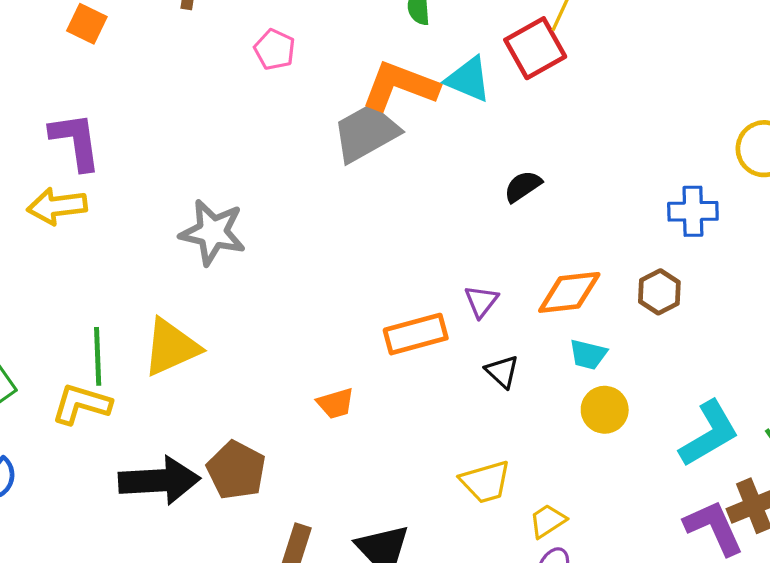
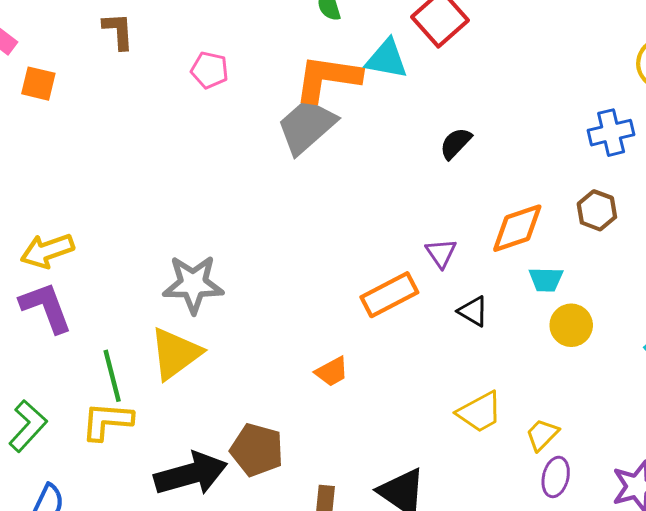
purple L-shape: (76, 141) -> (46, 307), moved
gray star: (213, 232) -> (193, 284), moved

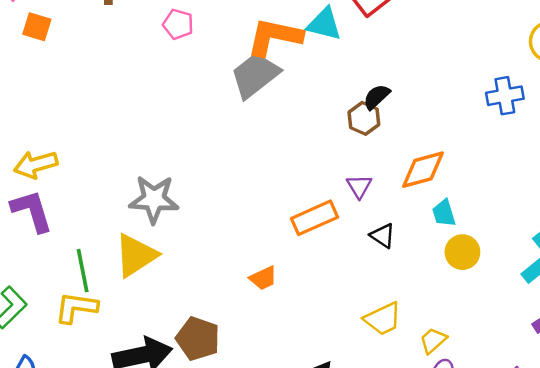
brown hexagon: (597, 210) -> (364, 118), moved
cyan trapezoid: (546, 279) -> (444, 213), turned 68

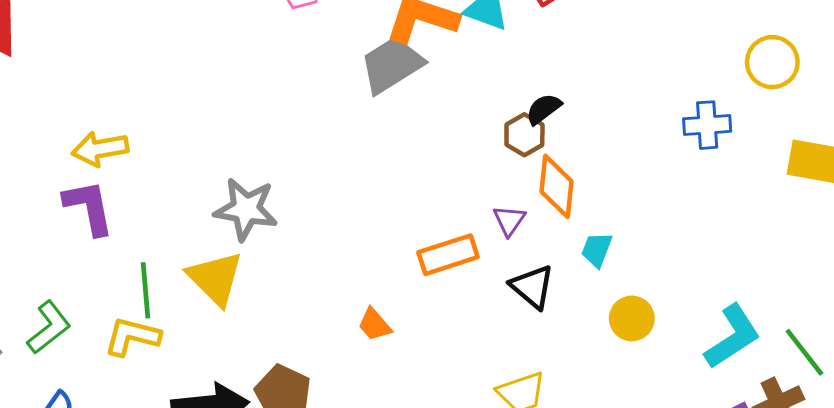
orange diamond: (423, 170) -> (557, 186), moved, turned -75
cyan trapezoid: (444, 213) -> (597, 250), moved, turned 32
black triangle: (383, 236) -> (532, 287), size x1.4
yellow triangle: (136, 255) -> (215, 278), turned -48
orange trapezoid: (263, 278) -> (375, 325), turned 68

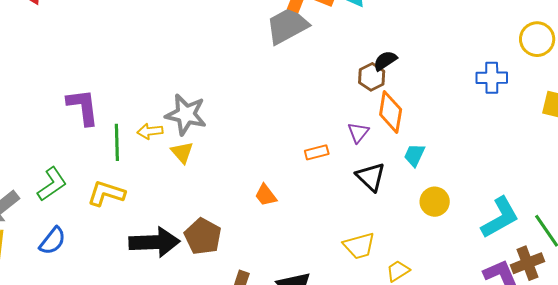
yellow arrow: (100, 149) -> (150, 131), moved, size x0.7
orange rectangle: (448, 255) -> (317, 152), size x0.6
yellow triangle: (215, 278) -> (182, 152), moved, size x0.6
green line: (145, 290) -> (117, 142), moved

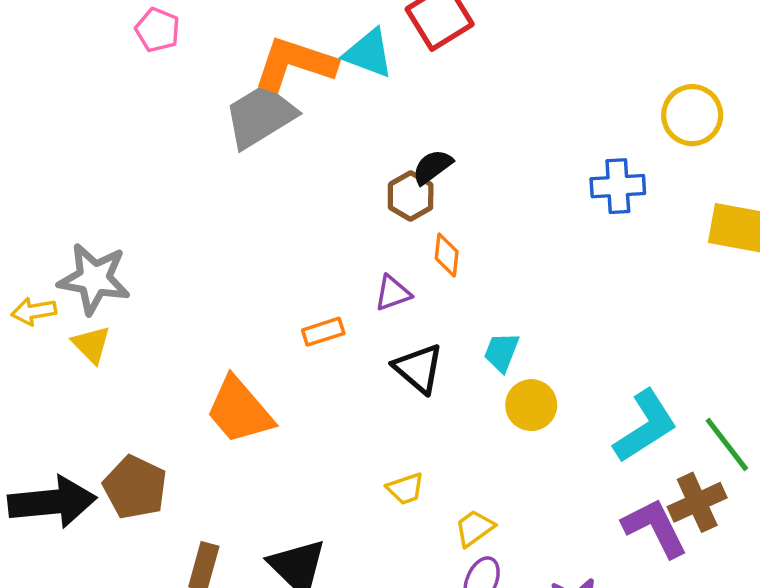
orange diamond: (391, 112) -> (447, 255), size x0.6
purple triangle: (358, 132) -> (393, 293), turned 35
cyan trapezoid: (414, 155) -> (502, 352), moved
orange trapezoid: (266, 195) -> (239, 410), size x1.8
yellow trapezoid: (359, 246) -> (405, 489), size x0.7

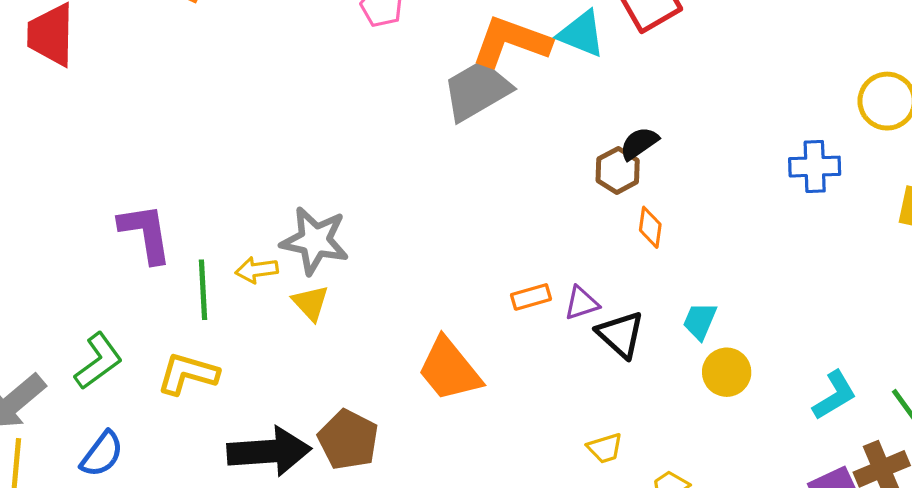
purple triangle: (393, 293) -> (581, 303), moved
cyan L-shape: (645, 426) -> (834, 395), size x0.7

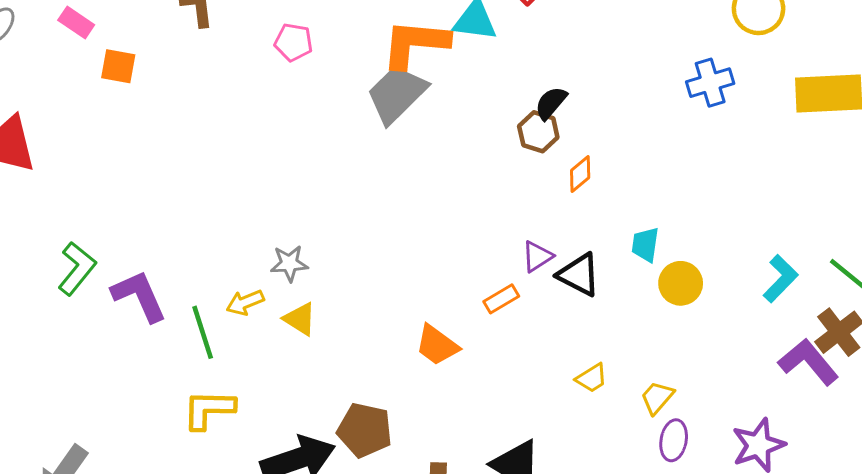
orange diamond: (650, 227) -> (580, 174), turned 57
gray star: (315, 241) -> (289, 263), size x0.6
orange rectangle: (531, 297) -> (501, 299), moved
green L-shape: (98, 361) -> (77, 268), moved
orange trapezoid: (449, 370) -> (437, 345), size x0.7

